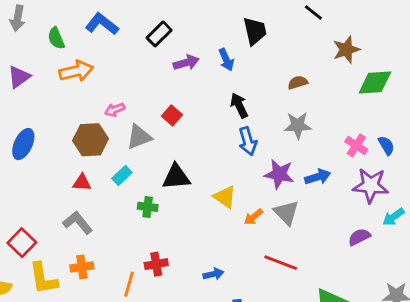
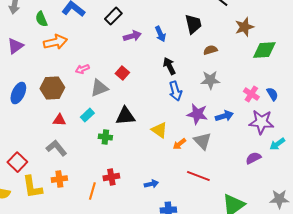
black trapezoid: (255, 31) -> (193, 24), moved
brown hexagon: (90, 140) -> (52, 88), moved

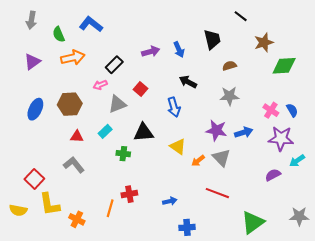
black rectangle: (113, 16) -> (114, 65), moved
black arrow: (169, 66) -> (188, 82), turned -36
blue arrow: (175, 91) -> (174, 107), moved
orange cross: (59, 179) -> (77, 219), moved, turned 35

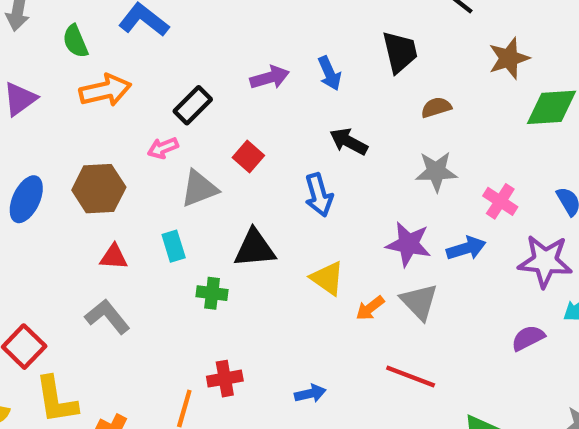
pink cross: (271, 110) -> (500, 201), moved
cyan rectangle: (105, 131) -> (174, 246), turned -64

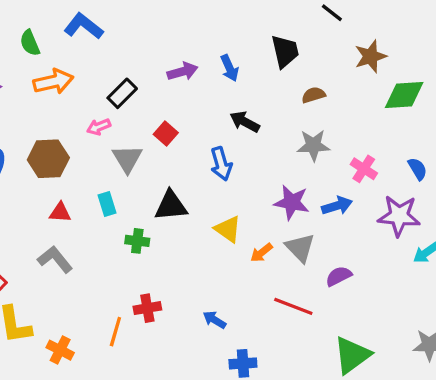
gray triangle: (199, 189) -> (127, 159), turned -40
purple semicircle: (528, 338) -> (339, 276), moved
blue arrow: (310, 394) -> (214, 320), turned -135

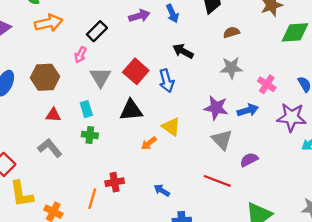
pink arrow: (99, 127) -> (80, 55), turned -42
red square: (166, 134) -> (136, 71), moved, size x1.5
green cross: (137, 241) -> (90, 135), moved
orange arrow: (261, 253) -> (149, 143), moved

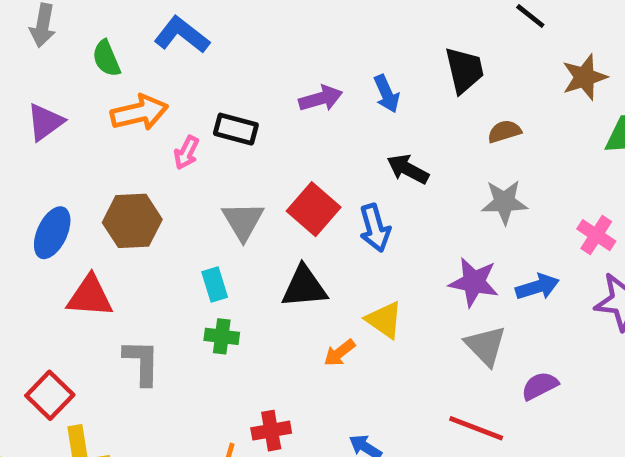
black rectangle: (97, 31) -> (236, 129), turned 60
pink arrow: (80, 55) -> (186, 153), moved
pink cross: (267, 84) -> (596, 235), moved
red triangle: (53, 115) -> (90, 296), moved, size x1.5
gray L-shape: (50, 148) -> (142, 362), turned 40

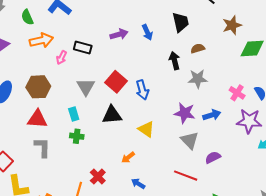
black arrow: (408, 169) -> (175, 61), moved, turned 48
red triangle: (90, 296) -> (37, 119), moved
orange arrow: (340, 353) -> (128, 157), moved
red cross: (271, 431) -> (98, 177), turned -35

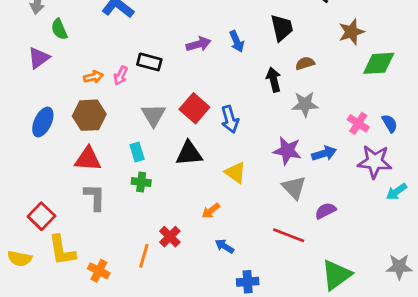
green semicircle: (27, 17) -> (59, 29), moved
orange arrow: (41, 40) -> (93, 77), moved, size x0.6

